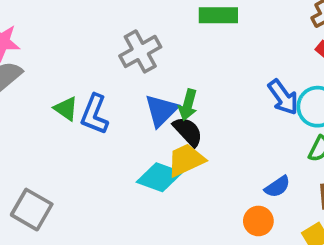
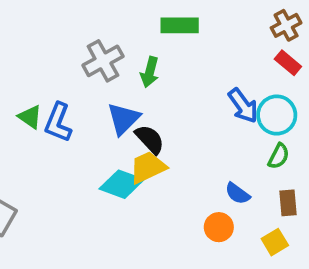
green arrow: (188, 105) -> (150, 72), moved
blue semicircle: (277, 187) -> (237, 194), turned 70

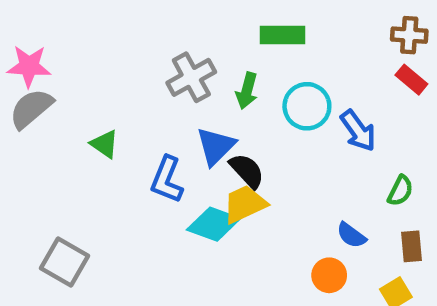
brown cross: (286, 25) -> (409, 35), turned 32
cyan circle: (277, 115) -> (307, 106), moved
blue L-shape: (58, 123) -> (167, 180), moved

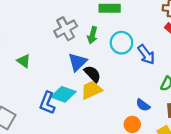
blue L-shape: (167, 180) -> (47, 103), moved
cyan diamond: (214, 224) -> (63, 94), moved

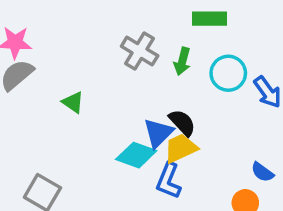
gray cross: (66, 29) -> (140, 51), turned -30
blue triangle: (77, 62) -> (158, 133), moved
blue L-shape: (47, 103) -> (169, 181), moved

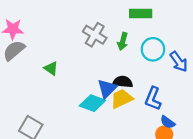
black semicircle: (182, 123) -> (123, 82), turned -42
blue semicircle: (262, 172) -> (168, 122), moved
blue L-shape: (169, 181) -> (153, 99), moved

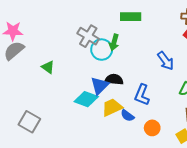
cyan circle: (153, 49) -> (102, 50), moved
yellow trapezoid: (122, 99) -> (112, 107), moved
blue semicircle: (168, 122) -> (127, 116), moved

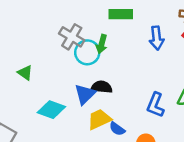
blue arrow: (166, 61) -> (157, 38), moved, turned 30
blue L-shape: (142, 95) -> (155, 105), moved
cyan diamond: (86, 99) -> (51, 110), moved

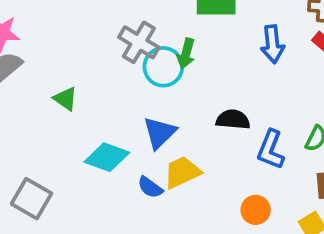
black semicircle: (102, 87) -> (233, 120), moved
blue semicircle: (117, 129) -> (150, 187), moved

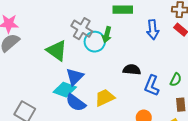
green triangle: (65, 99) -> (57, 51), moved, size x1.6
blue triangle: (160, 133) -> (75, 77), moved
blue semicircle: (150, 187) -> (76, 103), moved, size x1.5

